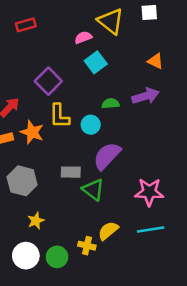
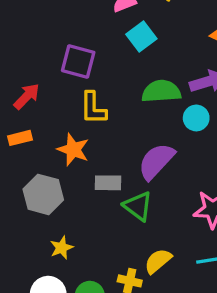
purple square: (48, 81) -> (78, 61), turned -30
green semicircle: (111, 103) -> (161, 91), size x1.6
cyan circle: (91, 125) -> (196, 118), moved
orange star: (32, 132) -> (73, 150), moved

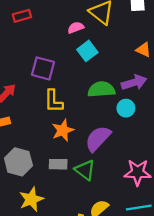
orange star: (73, 150) -> (63, 130), moved, turned 30
gray rectangle: (108, 183) -> (58, 164), moved
yellow star: (62, 248) -> (31, 199), size x1.5

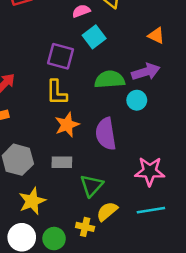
purple square: (43, 68) -> (60, 56), moved
purple semicircle: (98, 139) -> (106, 134), turned -52
green triangle: (85, 170) -> (92, 186), moved, turned 35

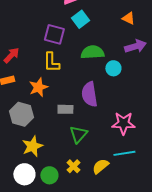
purple arrow: (146, 72) -> (135, 46), moved
orange star: (67, 125) -> (38, 87), moved
gray rectangle: (62, 162) -> (65, 109), moved
yellow semicircle: (107, 211) -> (100, 166), moved
yellow cross: (85, 227) -> (73, 166), turned 32

